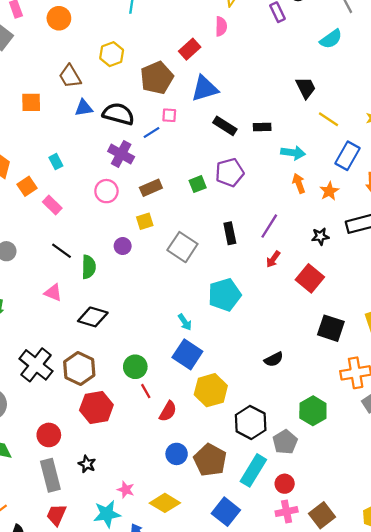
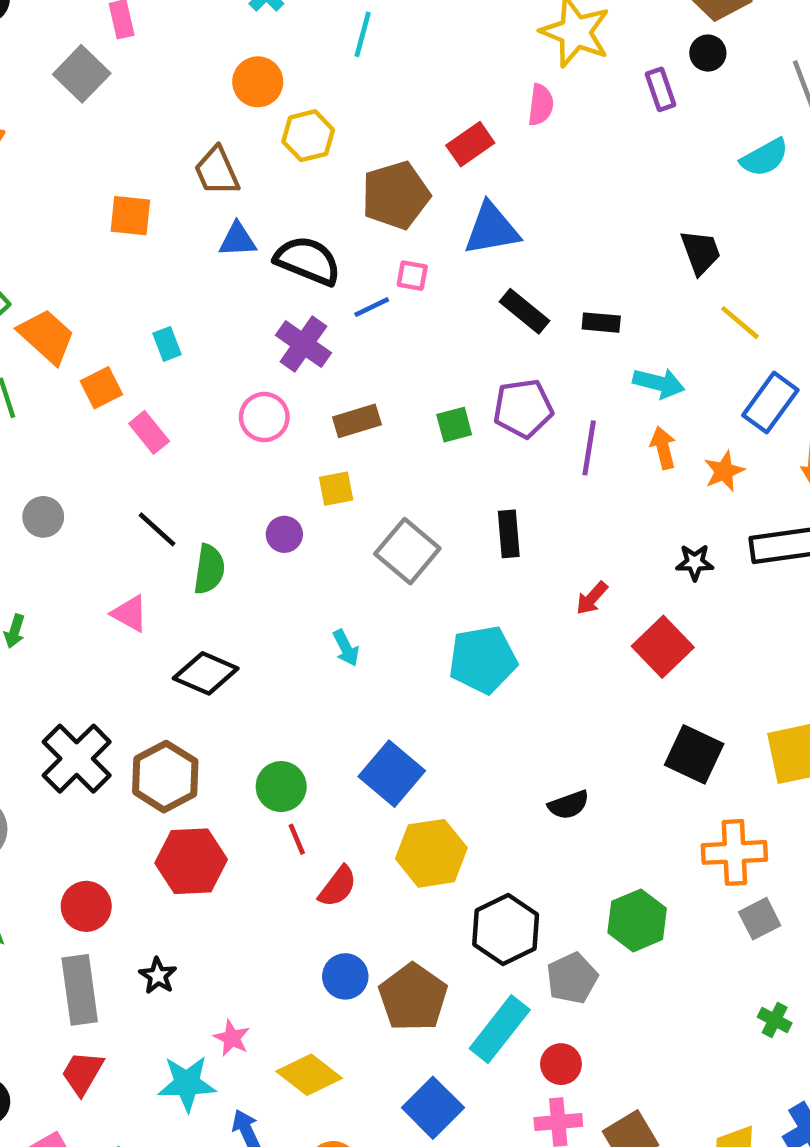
orange circle: (59, 18) -> (258, 82), moved
purple line: (269, 226) -> (589, 448), moved, turned -30
cyan arrow: (185, 322) -> (346, 648), moved

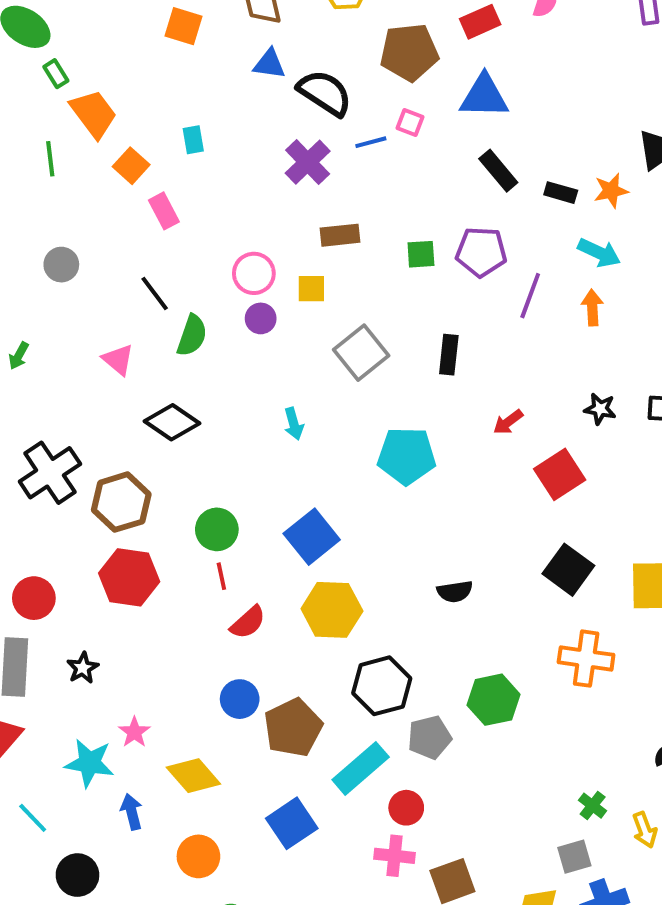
orange square: (101, 388) -> (131, 166), turned -32
pink circle: (264, 417) -> (254, 273), moved
orange star: (724, 471) -> (611, 191), moved
gray square: (760, 919) -> (574, 857), moved

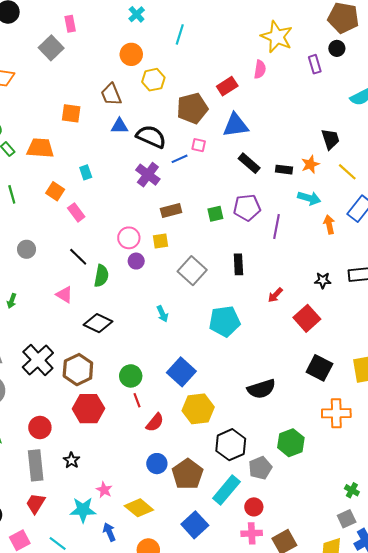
orange trapezoid: (93, 114) -> (40, 148), moved, turned -40
orange arrow: (592, 308) -> (329, 224), moved
black semicircle: (455, 592) -> (261, 389), size x1.5

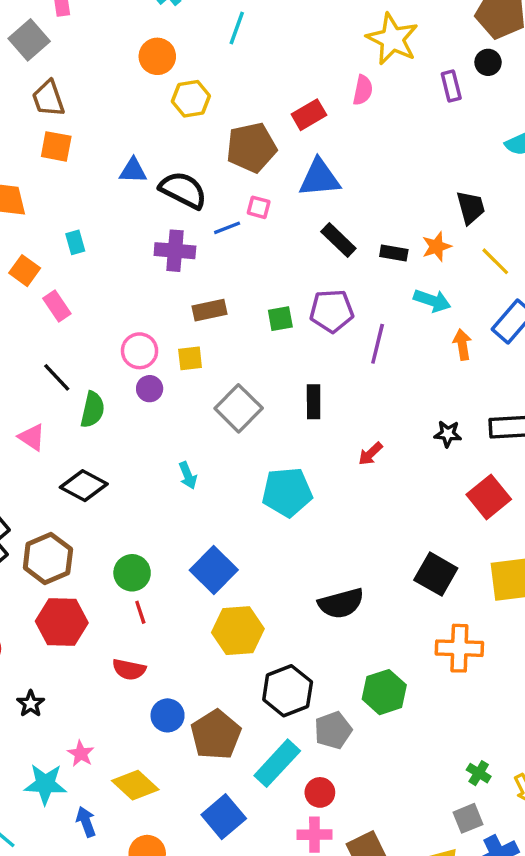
brown trapezoid: (111, 94) -> (48, 99), moved
purple cross: (148, 175) -> (175, 251), turned -35
red square: (307, 318) -> (489, 497), moved
red semicircle: (155, 422) -> (129, 669), moved, turned 60

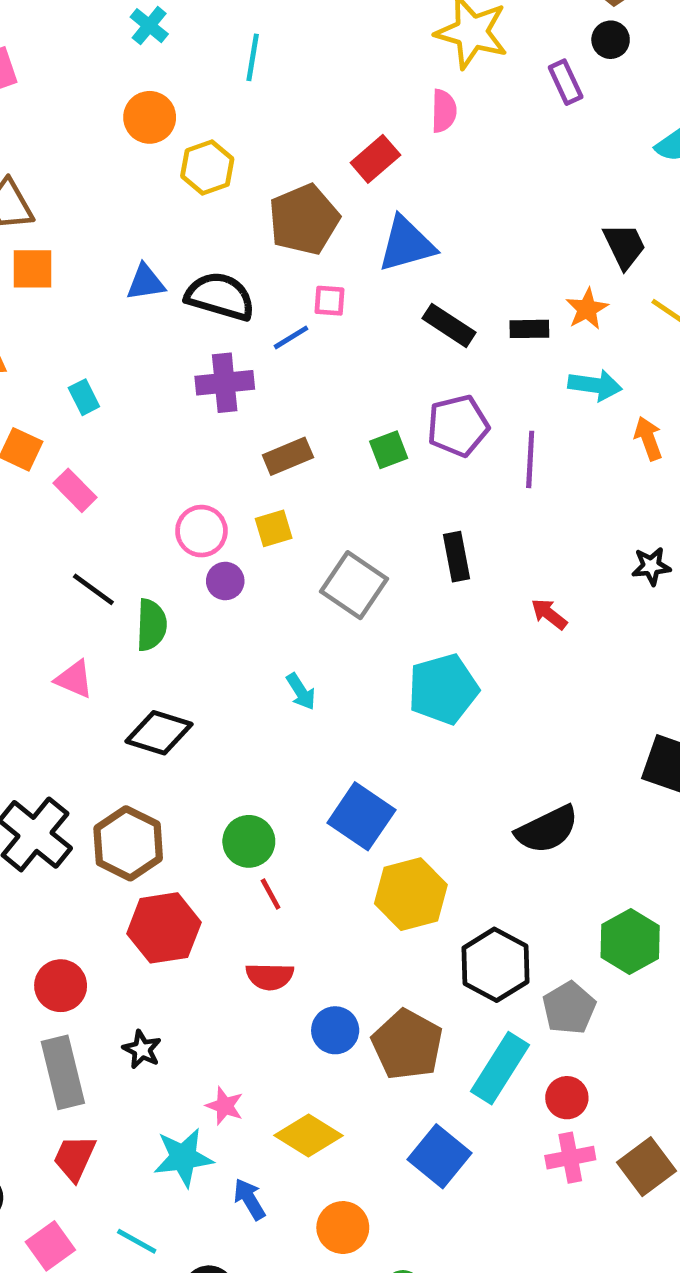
red arrow: (370, 454) -> (549, 614), turned 92

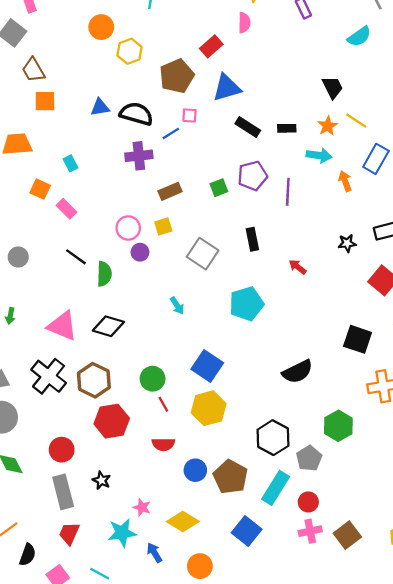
orange star: (587, 309) -> (328, 126), moved
pink triangle: (74, 679) -> (62, 326), moved, size x1.6
yellow hexagon: (411, 894) -> (209, 408), moved

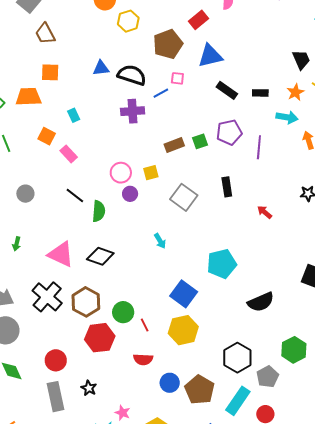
orange square: (45, 101) -> (50, 72), moved
brown rectangle: (170, 191) -> (174, 145), moved
cyan pentagon: (246, 304) -> (222, 264), moved
green circle: (153, 379) -> (123, 312), moved

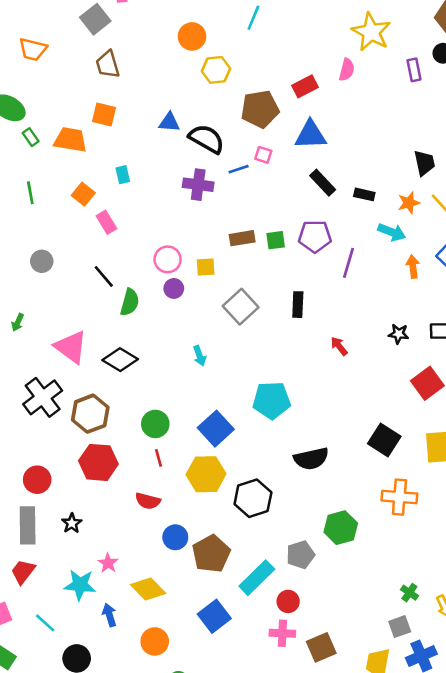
green circle: (123, 312) -> (155, 424), moved
black hexagon: (237, 358) -> (253, 498), moved

